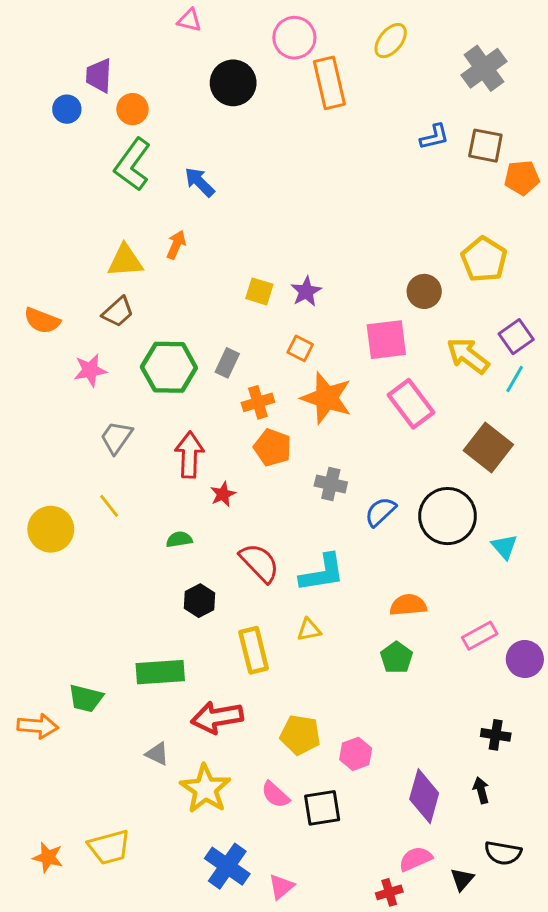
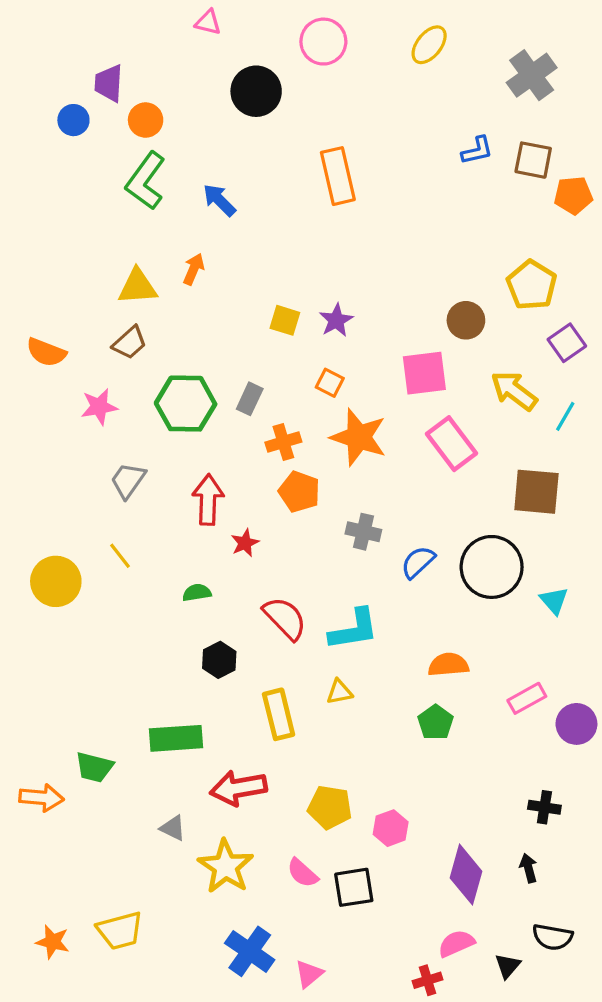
orange rectangle: (329, 83) -> (338, 176), moved
purple square: (516, 337) -> (567, 343), moved
brown square: (488, 448) -> (536, 492), turned -33

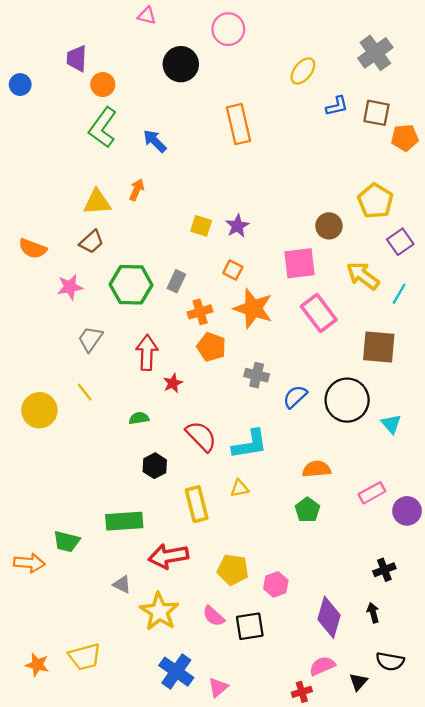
yellow ellipse: (429, 45) -> (303, 71), moved
blue circle: (73, 120) -> (20, 85), moved
black cross: (544, 807) -> (384, 570), turned -30

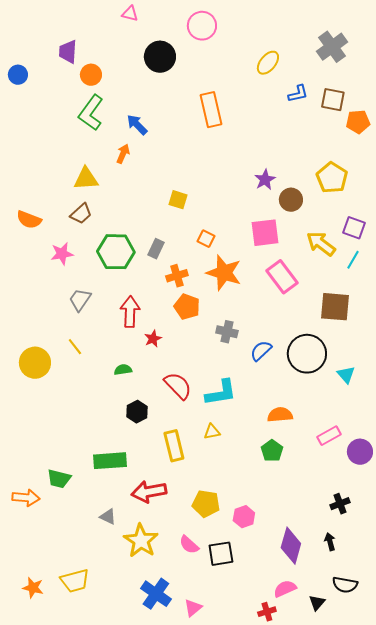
orange arrow: (137, 190) -> (123, 154), moved
purple star: (237, 226) -> (265, 180), moved
purple square: (400, 242) -> (354, 228), moved, turned -35

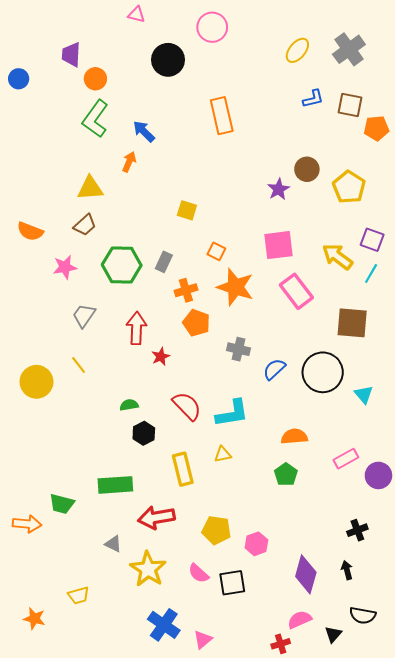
yellow ellipse: (268, 63) -> (297, 50), moved
brown circle: (291, 200) -> (307, 169), moved
green semicircle: (123, 370) -> (129, 405), moved
yellow trapezoid: (75, 581) -> (79, 595), moved, size x0.7

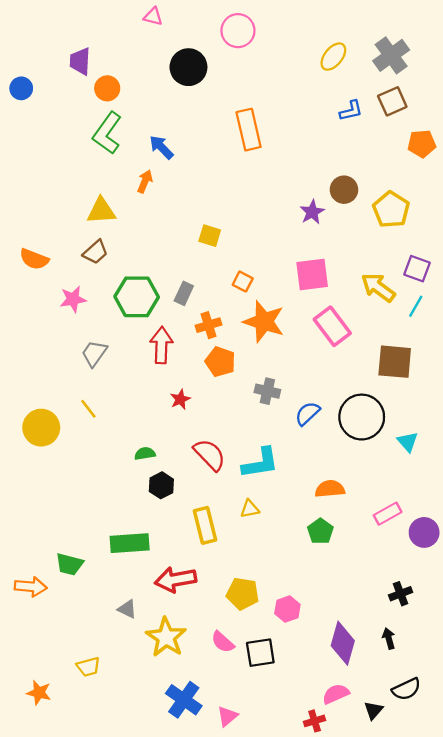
brown square: (350, 105) -> (392, 101), moved, turned -35
red arrow: (136, 328) -> (161, 345), moved
black semicircle: (363, 615) -> (406, 689), turned -35

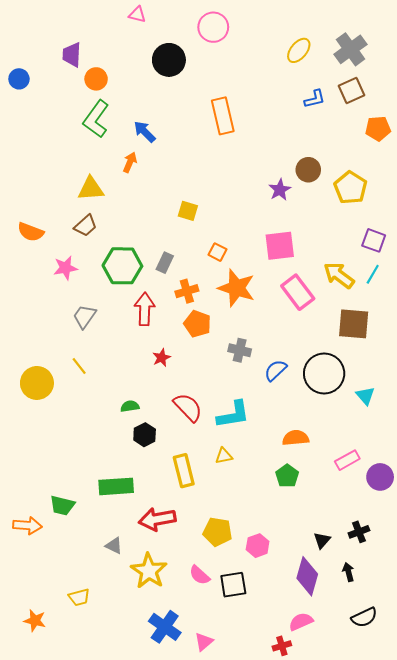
yellow arrow: (378, 287) -> (339, 275), moved
black triangle: (373, 710) -> (322, 540), moved

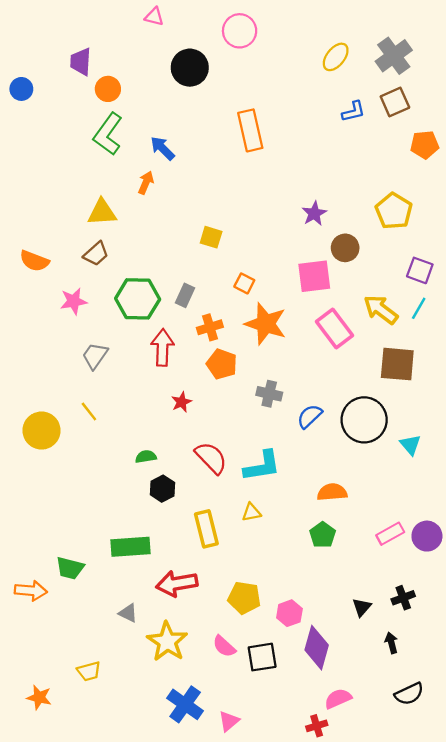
brown circle: (308, 170) -> (345, 248), moved
pink rectangle: (347, 460) -> (390, 534), moved
purple diamond: (307, 576) -> (317, 648), moved

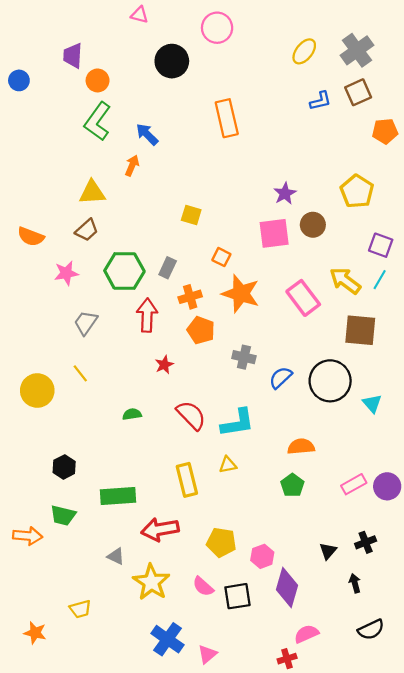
pink square: (314, 276) -> (274, 233), moved
black hexagon: (162, 489) -> (64, 467), moved

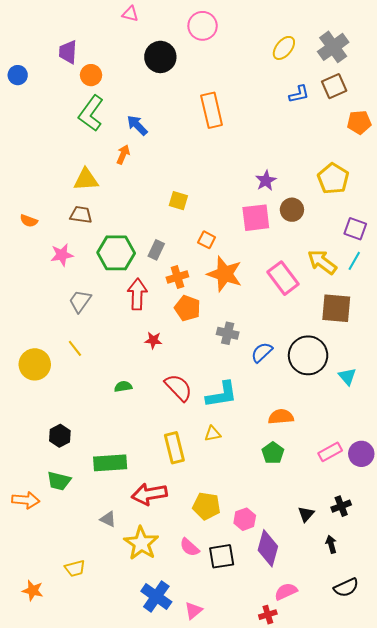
brown trapezoid: (87, 230) -> (81, 215), turned -130
orange semicircle: (31, 237) -> (29, 221), size x0.7
red star: (164, 365) -> (153, 340), turned 30

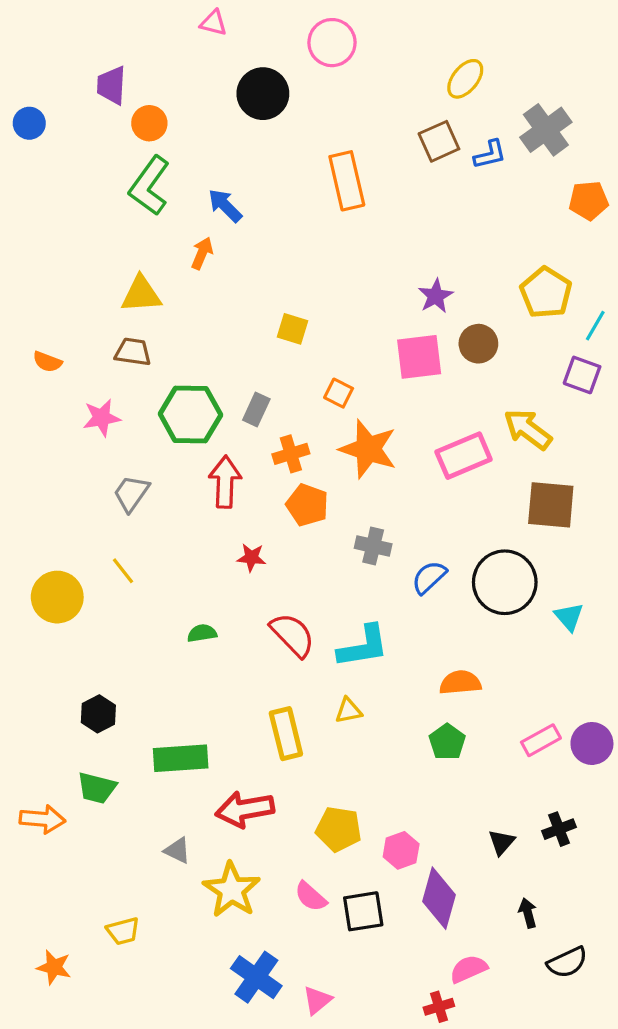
gray cross: (333, 47) -> (546, 130), moved
brown square: (334, 86) -> (439, 141), moved
cyan line: (354, 261) -> (595, 326), moved
pink rectangle: (283, 278) -> (464, 456), turned -76
black arrow: (331, 544) -> (528, 913), moved

